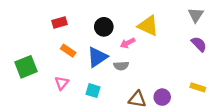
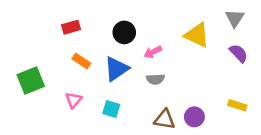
yellow triangle: (148, 26) -> (197, 35), moved
gray semicircle: (121, 66) -> (155, 79), moved

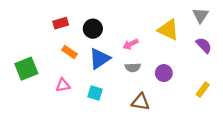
black circle: (124, 32) -> (93, 29), moved
pink triangle: (74, 100) -> (63, 85), turned 40
yellow rectangle: (237, 105) -> (203, 90), turned -72
purple circle: (194, 117) -> (164, 73), moved

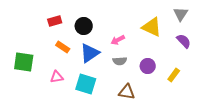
green square: (26, 69) -> (24, 62), turned 30
yellow rectangle: (203, 90) -> (174, 75), moved
cyan square: (95, 93) -> (86, 84), size x1.5

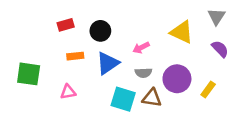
orange rectangle: (63, 47) -> (75, 56), turned -40
purple circle: (148, 66) -> (177, 79), size x1.5
cyan square: (86, 84) -> (123, 99), moved
brown triangle: (127, 92) -> (152, 98), moved

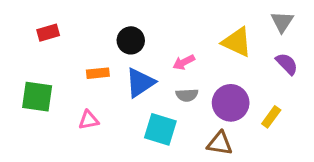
red rectangle: (66, 25) -> (48, 33), moved
brown triangle: (152, 98) -> (220, 143), moved

